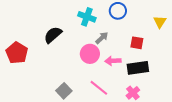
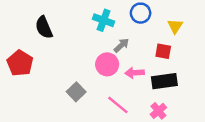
yellow triangle: (160, 22) -> (175, 26), moved
black semicircle: (53, 35) -> (44, 27), moved, turned -72
gray square: (64, 91) -> (76, 92), moved

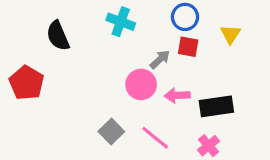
cyan cross: (104, 20) -> (121, 22), moved
red square: (163, 51) -> (188, 47), moved
gray square: (76, 92) -> (111, 132), moved

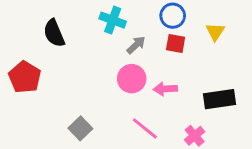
gray arrow: (160, 59) -> (136, 45), moved
black rectangle: (216, 106) -> (220, 99), moved
gray square: (111, 132) -> (80, 128), moved

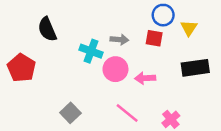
blue circle: (173, 16) -> (163, 15), moved
cyan cross: (113, 20) -> (91, 51), moved
gray arrow: (136, 45) -> (119, 40), turned 48
black rectangle: (220, 99) -> (195, 68), moved

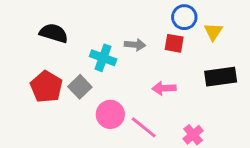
black semicircle: (47, 29) -> (54, 33), turned 130
red pentagon: (22, 68) -> (46, 87), moved
pink circle: (115, 69) -> (110, 114), moved
gray square: (70, 113) -> (80, 87), moved

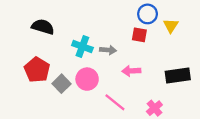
gray arrow: (135, 45) -> (108, 50), moved
black rectangle: (221, 77) -> (178, 76), moved
gray square: (80, 87) -> (61, 84), moved
pink circle: (110, 114) -> (87, 79), moved

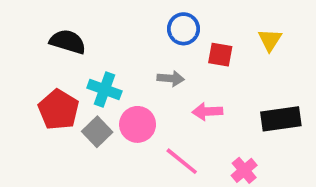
blue circle: (148, 14) -> (183, 29), moved
cyan cross: (82, 47) -> (104, 89), moved

